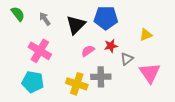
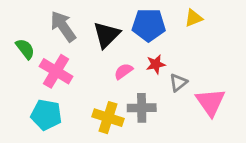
green semicircle: (18, 14) -> (25, 49), moved
gray arrow: (45, 19) -> (63, 26), size x1.6
yellow triangle: (146, 35) -> (194, 18), moved

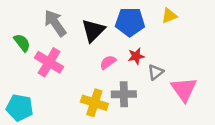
cyan pentagon: (46, 115) -> (20, 108), moved

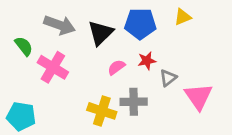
gray arrow: (55, 23) -> (59, 25), turned 144

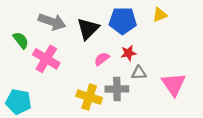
gray triangle: (168, 78) -> (139, 73), moved, turned 35

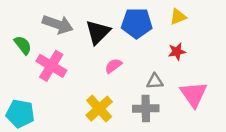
red star: (128, 53) -> (177, 52), moved
gray cross: (117, 89) -> (146, 109), moved
yellow cross: (89, 97) -> (99, 109), turned 30

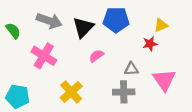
yellow triangle: (178, 17) -> (161, 25), moved
green semicircle: (23, 45) -> (13, 31), moved
yellow cross: (99, 109) -> (71, 92), moved

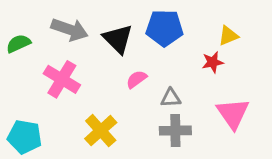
black triangle: (83, 27) -> (118, 39), turned -30
green semicircle: (13, 31) -> (18, 44), turned -77
gray triangle: (131, 69) -> (171, 98), moved

